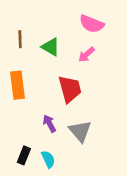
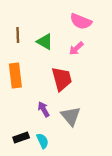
black rectangle: (24, 155) -> (21, 137), turned 49

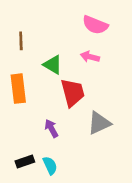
green triangle: (45, 42) -> (53, 65), moved
pink arrow: (76, 48) -> (90, 57), turned 56
gray triangle: (71, 116) -> (99, 123), moved, turned 45

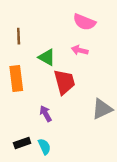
gray triangle: (99, 123) -> (102, 109), moved

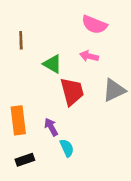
orange rectangle: (16, 78) -> (18, 120), moved
gray triangle: (102, 109) -> (114, 90), moved
cyan semicircle: (44, 147) -> (67, 148), moved

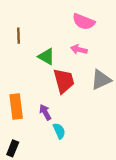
black rectangle: (25, 160) -> (13, 148), moved, turned -49

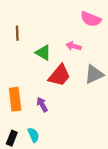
pink semicircle: (84, 22) -> (91, 19), moved
red trapezoid: (64, 81) -> (59, 75), turned 55
cyan semicircle: (59, 131) -> (33, 135), moved

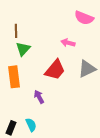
green triangle: (43, 53) -> (23, 49), moved, turned 42
orange rectangle: (15, 99) -> (14, 77), moved

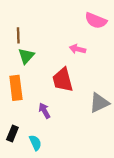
gray triangle: (87, 69) -> (99, 103), moved
red trapezoid: (55, 70) -> (63, 80), turned 125
black rectangle: (11, 128) -> (12, 134), moved

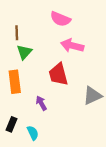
pink semicircle: (96, 21) -> (60, 19), moved
pink arrow: (78, 49) -> (72, 46), size x1.5

